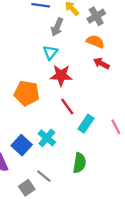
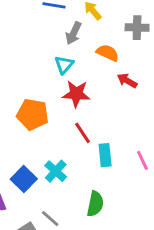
gray cross: (96, 16) -> (137, 28), moved, turned 30
orange semicircle: (95, 42) -> (108, 53), moved
cyan rectangle: (86, 124) -> (105, 155), turned -42

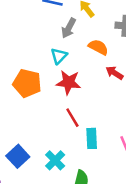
orange pentagon: (33, 114) -> (27, 83), moved
cyan cross: (56, 171) -> (55, 160), moved

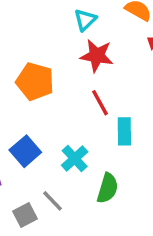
orange pentagon: (27, 83) -> (35, 81), moved

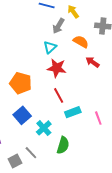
cyan rectangle: (124, 131) -> (73, 112), turned 70
blue square: (25, 151) -> (22, 115), moved

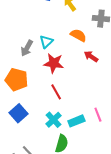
gray arrow: (58, 26) -> (27, 48), moved
cyan rectangle: (73, 112) -> (76, 121), moved
cyan cross: (44, 128) -> (53, 120), moved

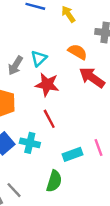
red arrow: (91, 56) -> (92, 77), size x1.5
cyan cross: (53, 120) -> (30, 143), moved, turned -35

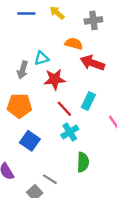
cyan triangle: (39, 58) -> (42, 58), turned 42
cyan cross: (30, 143) -> (70, 132), moved, turned -30
cyan rectangle: (72, 154) -> (88, 101), moved, turned -30

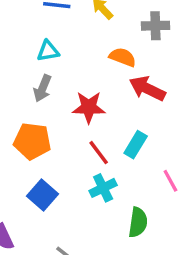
cyan triangle: (42, 58) -> (48, 51), moved
green semicircle: (83, 162) -> (138, 222), moved

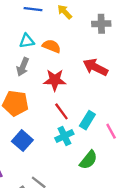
orange semicircle: (123, 57) -> (52, 46), moved
cyan rectangle: (136, 145) -> (87, 120), moved
green semicircle: (138, 222) -> (88, 160), turned 30

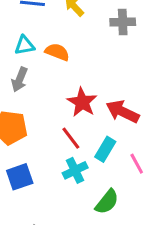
red arrow: (95, 67) -> (123, 112), moved
red star: (55, 80) -> (82, 102), moved, turned 30
blue square: (22, 141) -> (20, 177), turned 30

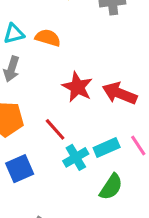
red line: (71, 138) -> (55, 129), moved
cyan rectangle: (105, 149) -> (107, 147), moved, turned 40

